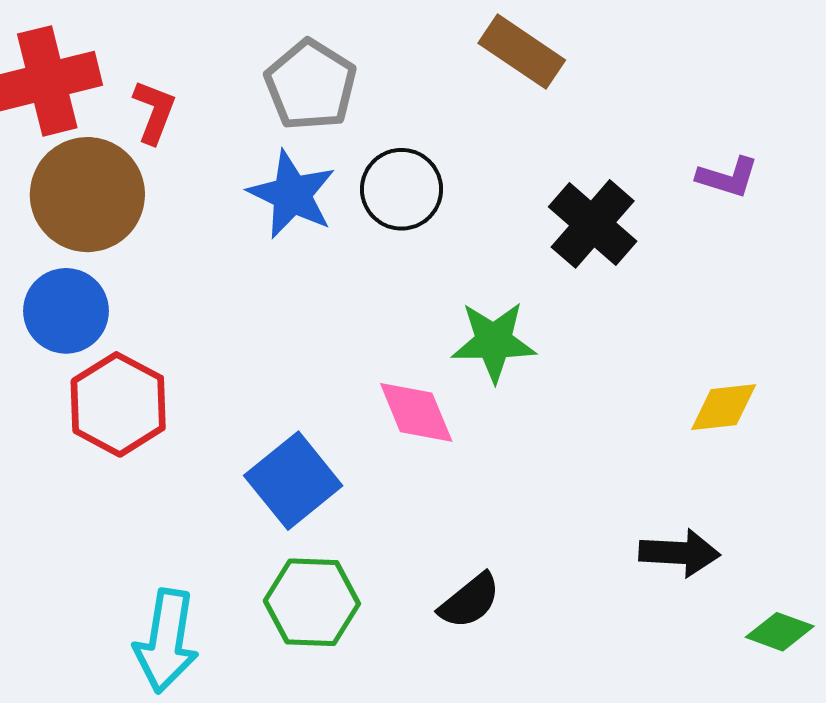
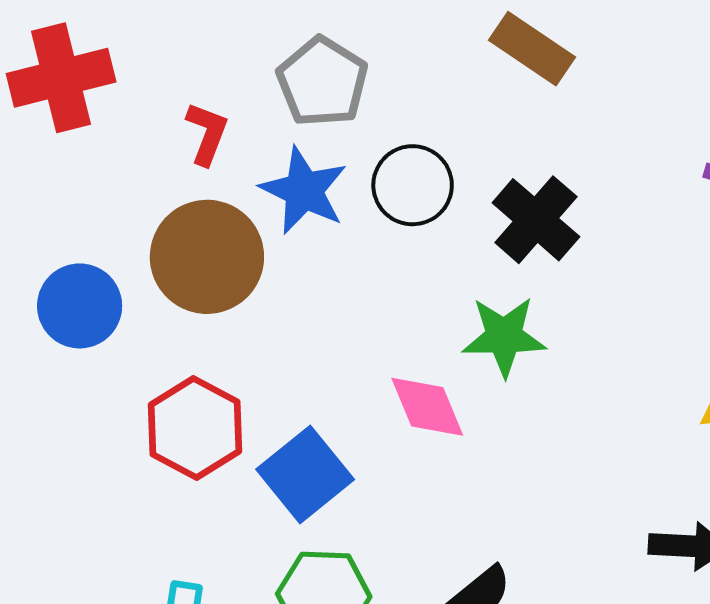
red L-shape: (154, 112) -> (207, 133), moved
brown circle: (87, 195) -> (207, 257), moved
black cross: (593, 224) -> (536, 220), moved
red hexagon: (118, 404) -> (195, 428), moved

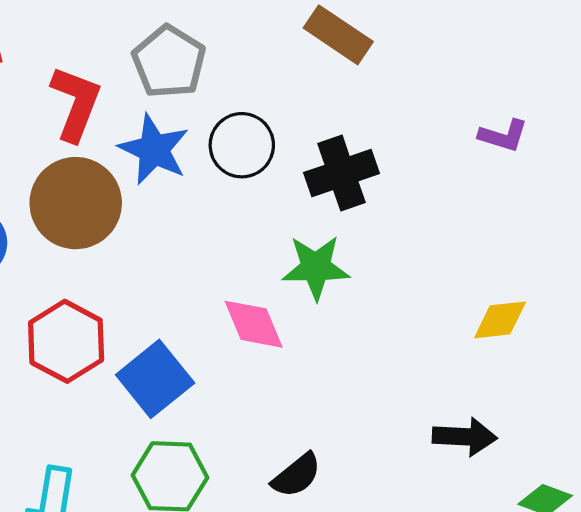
red L-shape: (207, 133) -> (76, 103), size x1.5
black cross: (536, 220) -> (341, 173), turned 30

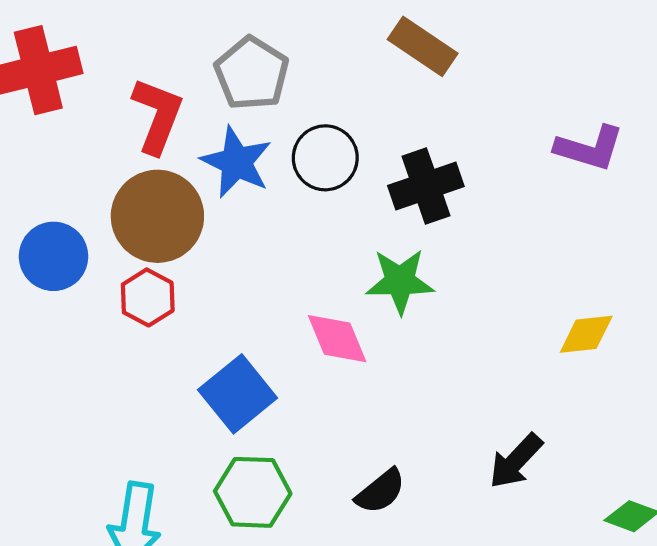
purple L-shape: (503, 136) -> (589, 148), size x1.4
red hexagon: (66, 341) -> (148, 297), moved, size x0.7
black arrow: (465, 437) -> (516, 461), moved, turned 130

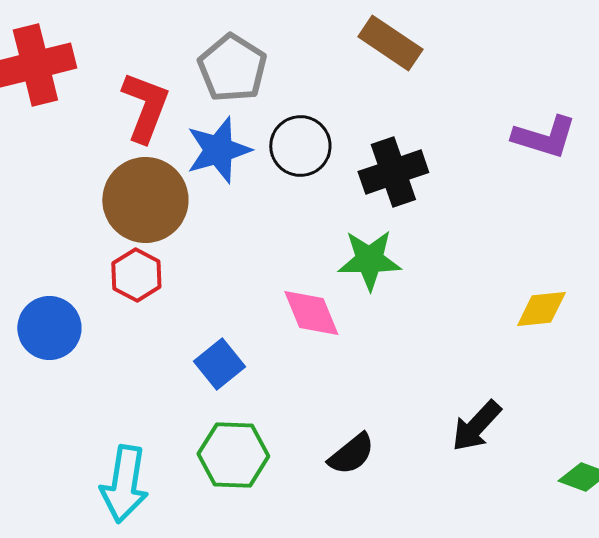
blue star: (236, 162) -> (218, 150), turned 30
blue circle: (54, 256) -> (49, 328), moved
blue square: (238, 394) -> (219, 364), size x0.7

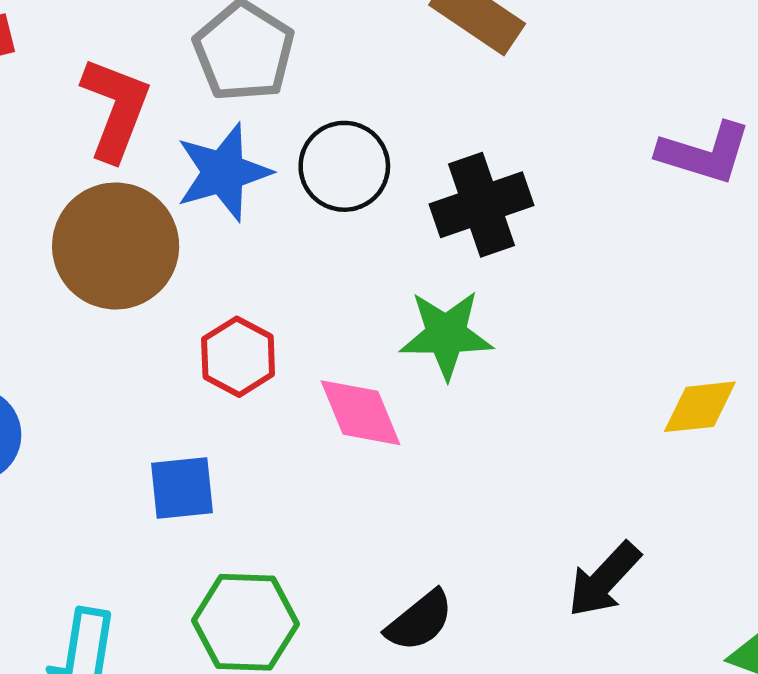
red hexagon: (136, 275) -> (238, 357), moved
blue square: (219, 364) -> (182, 488), moved, turned 33

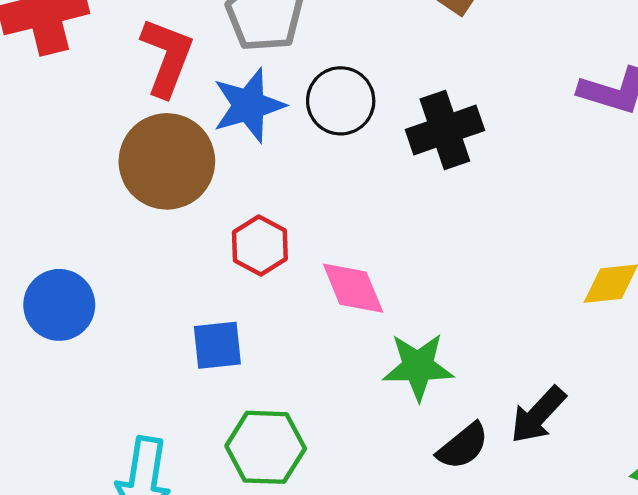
green star: (446, 335) -> (418, 367), moved
black semicircle: (420, 621) -> (463, 446), moved

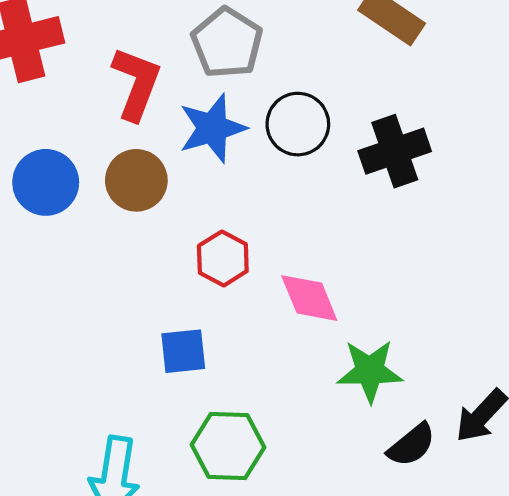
brown circle: (167, 161) -> (136, 180), size x0.7
blue circle: (59, 305) -> (46, 182), moved

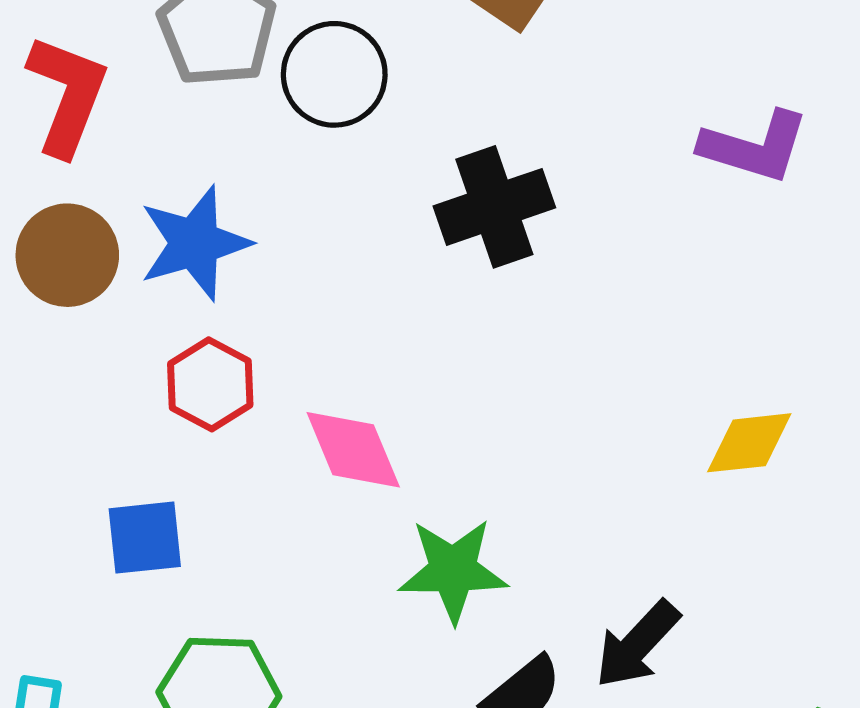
black circle: (298, 124) -> (334, 74), moved
blue star: (212, 128) -> (195, 243), moved

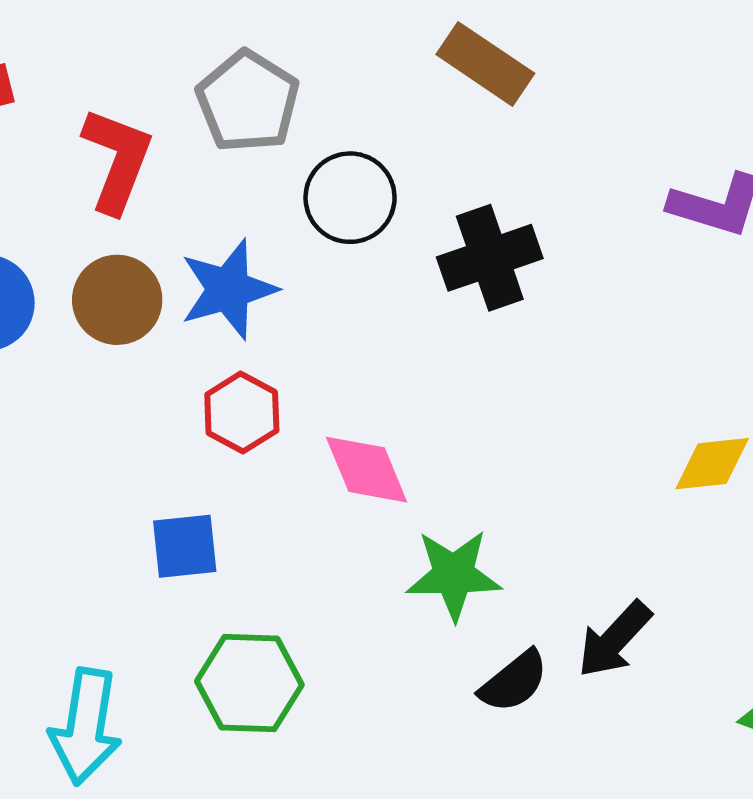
black circle: (334, 74) -> (350, 198), moved

